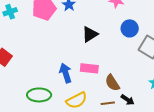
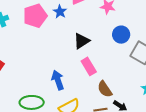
pink rectangle: (89, 68) -> (89, 66), moved, turned 54

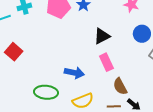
blue arrow: (58, 80) -> (74, 73), turned 114

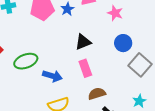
brown semicircle: (120, 86) -> (97, 94), turned 96
green ellipse: (46, 92) -> (26, 61), moved, turned -30

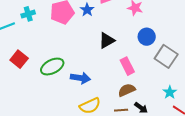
pink rectangle: (85, 68) -> (127, 66), moved

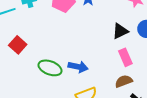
black triangle: (107, 40) -> (120, 31), moved
green ellipse: (52, 67) -> (50, 68), moved, turned 45

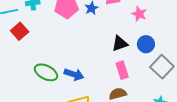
red square: (18, 45) -> (20, 31), moved

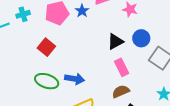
red square: (20, 31) -> (46, 47), moved

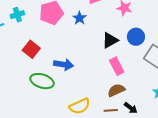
blue star: (82, 11) -> (79, 18), moved
red square: (46, 47) -> (31, 49), moved
blue arrow: (75, 79) -> (64, 65), moved

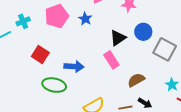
pink rectangle: (117, 66) -> (111, 60), moved
brown semicircle: (116, 90) -> (136, 80), moved

